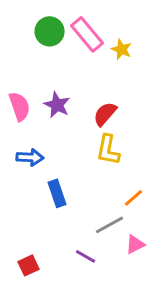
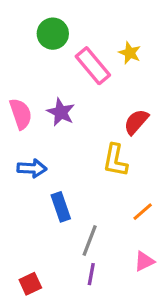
pink rectangle: (87, 34) -> (93, 66), moved
red semicircle: (105, 114) -> (136, 122), moved
gray line: (110, 225) -> (90, 240), moved, turned -40
purple line: (86, 256) -> (91, 274), turned 70

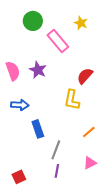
yellow star: (130, 53) -> (81, 23), moved

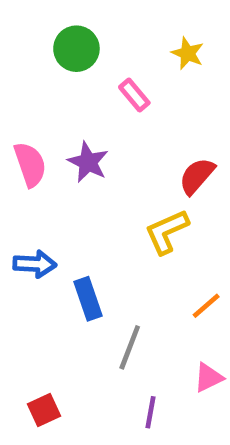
pink rectangle: (58, 41) -> (134, 95), size x0.6
yellow L-shape: (72, 100) -> (167, 232), turned 55
blue arrow: (20, 105) -> (35, 264), moved
purple line: (57, 171) -> (151, 412), moved

